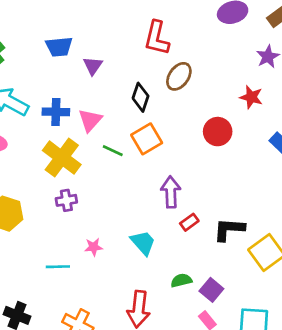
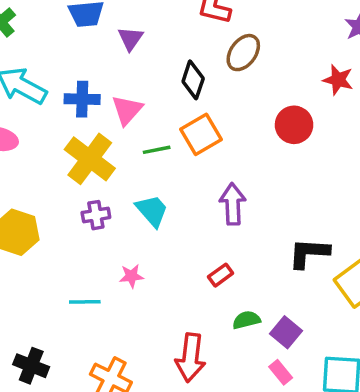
green line: (113, 151) -> (157, 150), turned -36
red rectangle: (189, 222) -> (221, 275), moved
cyan trapezoid: (143, 243) -> (152, 211), moved

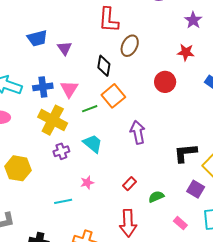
red rectangle: (221, 275) -> (130, 184), moved
purple square: (286, 332) -> (196, 189), moved

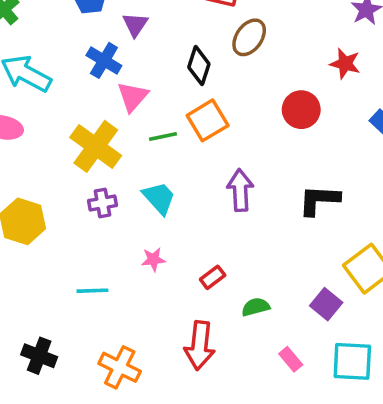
blue cross: (43, 87) -> (104, 60), moved, turned 30
black L-shape: (185, 153) -> (319, 200), moved
pink star: (87, 183) -> (153, 259), moved

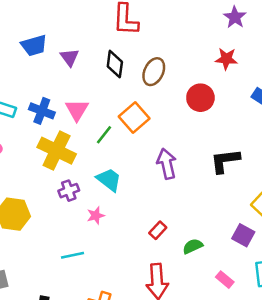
brown ellipse: (249, 37) -> (154, 72), moved
blue cross: (104, 60) -> (42, 111), moved
black diamond: (199, 66) -> (115, 64), moved
green line: (163, 136) -> (104, 135), turned -30
pink star: (153, 259) -> (96, 215), moved

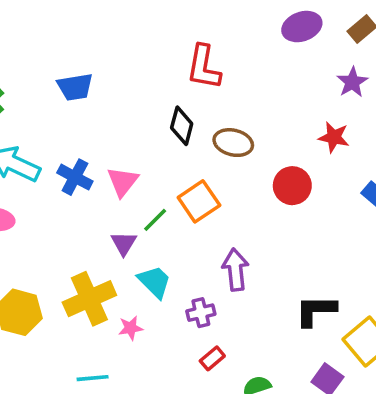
purple triangle: (70, 57) -> (124, 243), moved
brown ellipse: (154, 72) -> (233, 143), turned 72
yellow cross: (57, 151) -> (89, 299), moved, turned 33
black L-shape: (225, 161) -> (316, 311), moved
purple cross: (69, 191) -> (201, 313), moved

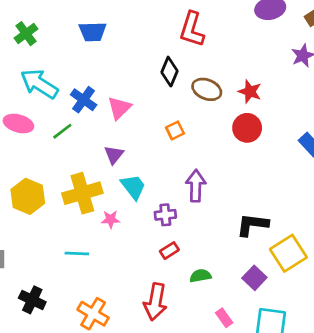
red star: (334, 137) -> (250, 92), moved
orange square: (199, 201) -> (175, 130), size x0.6
green line: (155, 220) -> (62, 131), moved

